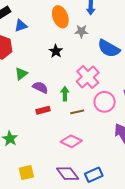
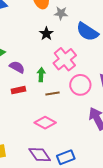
black star: (56, 51) -> (46, 34), moved

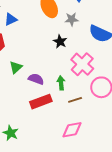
red rectangle: (18, 90) -> (41, 102), size x1.5
pink diamond: (45, 123) -> (72, 130), turned -30

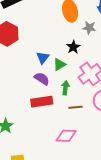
blue triangle: (11, 19) -> (43, 58), moved, turned -40
green triangle: (16, 67) -> (59, 64), moved

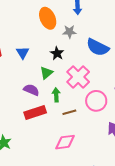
blue triangle: (43, 58) -> (23, 53), moved

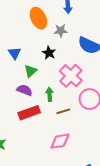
green triangle: (46, 73) -> (31, 71), moved

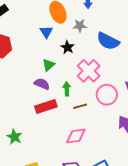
blue triangle: (15, 53) -> (46, 32), moved

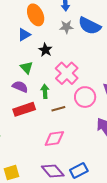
gray star: (80, 26) -> (66, 27), moved
blue triangle: (46, 32) -> (24, 35), turned 32
blue semicircle: (108, 41) -> (90, 26), moved
green triangle: (49, 65) -> (27, 68), turned -32

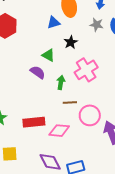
green triangle: (27, 68) -> (48, 55), turned -32
pink circle: (85, 97) -> (90, 115), moved
red rectangle: (24, 109) -> (34, 122), moved

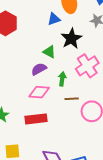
black star: (71, 42) -> (71, 38), size x1.5
purple semicircle: (38, 72) -> (39, 69), turned -63
pink diamond: (59, 131) -> (39, 92), moved

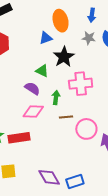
pink cross: (87, 66) -> (81, 84), turned 30
purple semicircle: (39, 69) -> (32, 88), turned 63
red rectangle: (36, 119) -> (19, 138), moved

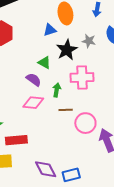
gray star: (89, 38) -> (89, 41), moved
red rectangle: (19, 138) -> (16, 140), moved

